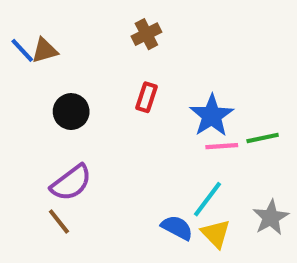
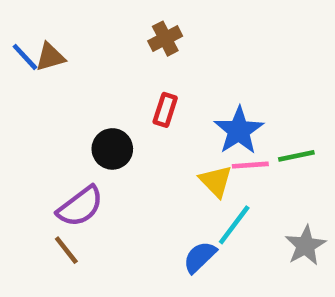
black circle: (71, 112) -> (112, 149), moved
blue semicircle: (177, 228) -> (200, 257), turned -72
yellow triangle: (216, 234) -> (216, 181), moved

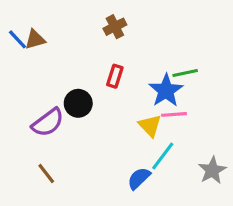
green line: (296, 156) -> (185, 73), moved
purple semicircle: (80, 206) -> (48, 122), moved

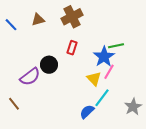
brown cross: (115, 27) -> (72, 17), size x1.5
brown triangle: (35, 39) -> (38, 20), moved
pink line: (174, 114) -> (109, 72), turned -56
brown line: (46, 174) -> (14, 104), moved

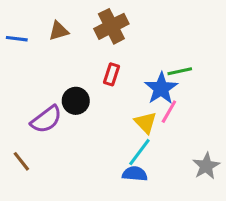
blue line: (11, 25) -> (17, 39), turned -40
cyan line: (102, 98) -> (139, 152), moved
blue semicircle: (87, 112) -> (135, 174), turned 49

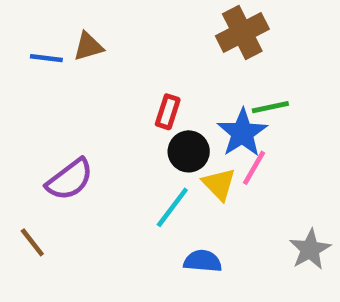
brown cross: (111, 26) -> (242, 32), moved
blue line: (17, 39) -> (46, 58), moved
black circle: (76, 101) -> (189, 151), moved
cyan line: (139, 152) -> (172, 207), moved

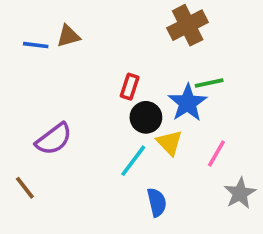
pink line: (254, 168) -> (216, 153), moved
blue semicircle: (203, 261) -> (157, 202), turned 72

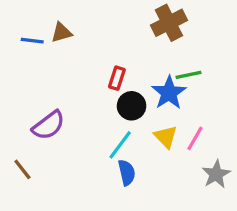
yellow triangle: (169, 143) -> (166, 137), moved
blue semicircle: (157, 202) -> (127, 173), moved

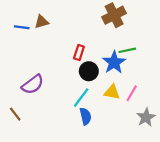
yellow triangle: (166, 137) -> (112, 92), turned -35

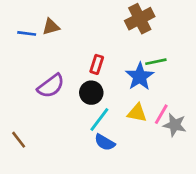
black circle: (89, 71) -> (91, 93), moved
purple semicircle: (33, 84) -> (51, 86), moved
blue semicircle: (85, 116) -> (105, 142), turned 133
gray star: (146, 117) -> (175, 125), moved, turned -30

